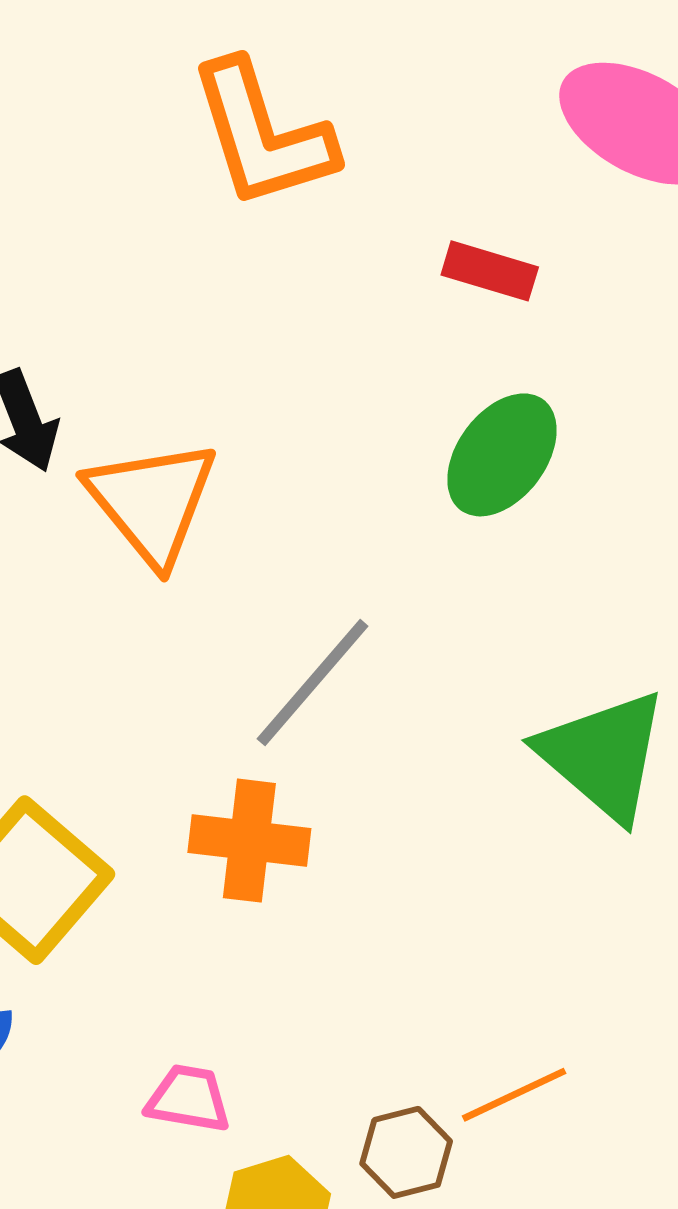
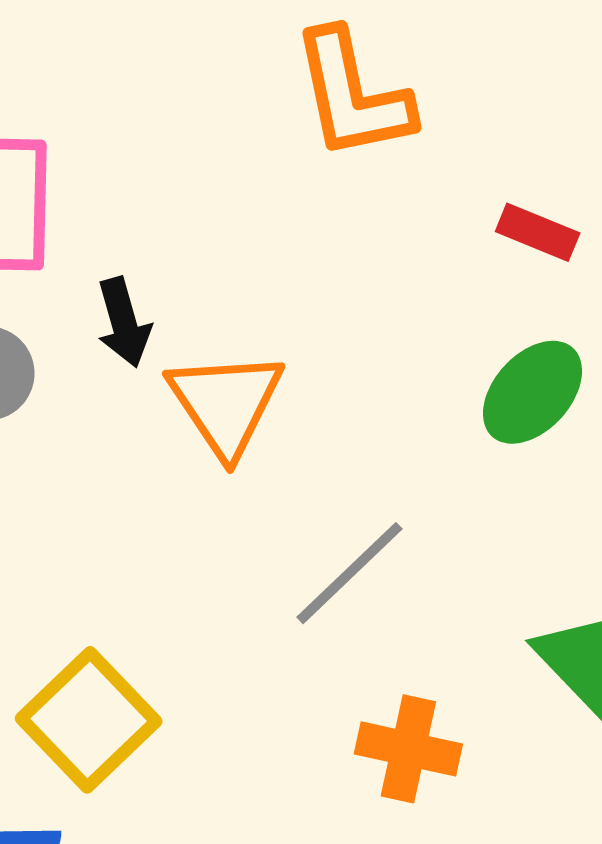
orange cross: (249, 841) -> (408, 749), moved

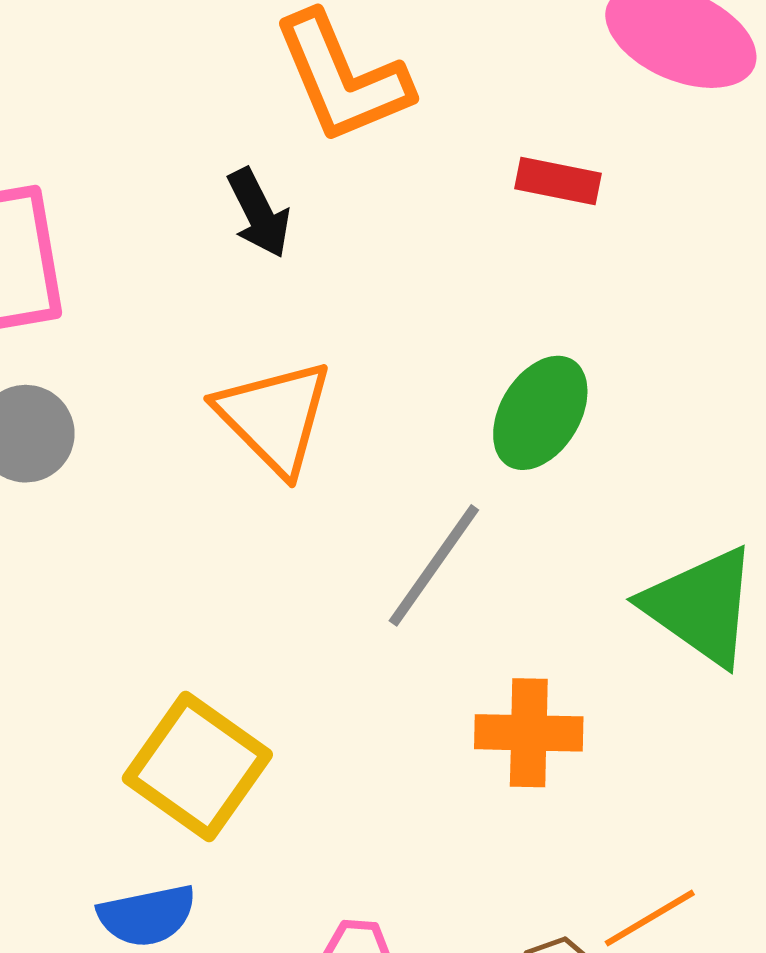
black arrow: (124, 322) -> (259, 213), moved
green ellipse: (533, 392) -> (540, 413), moved

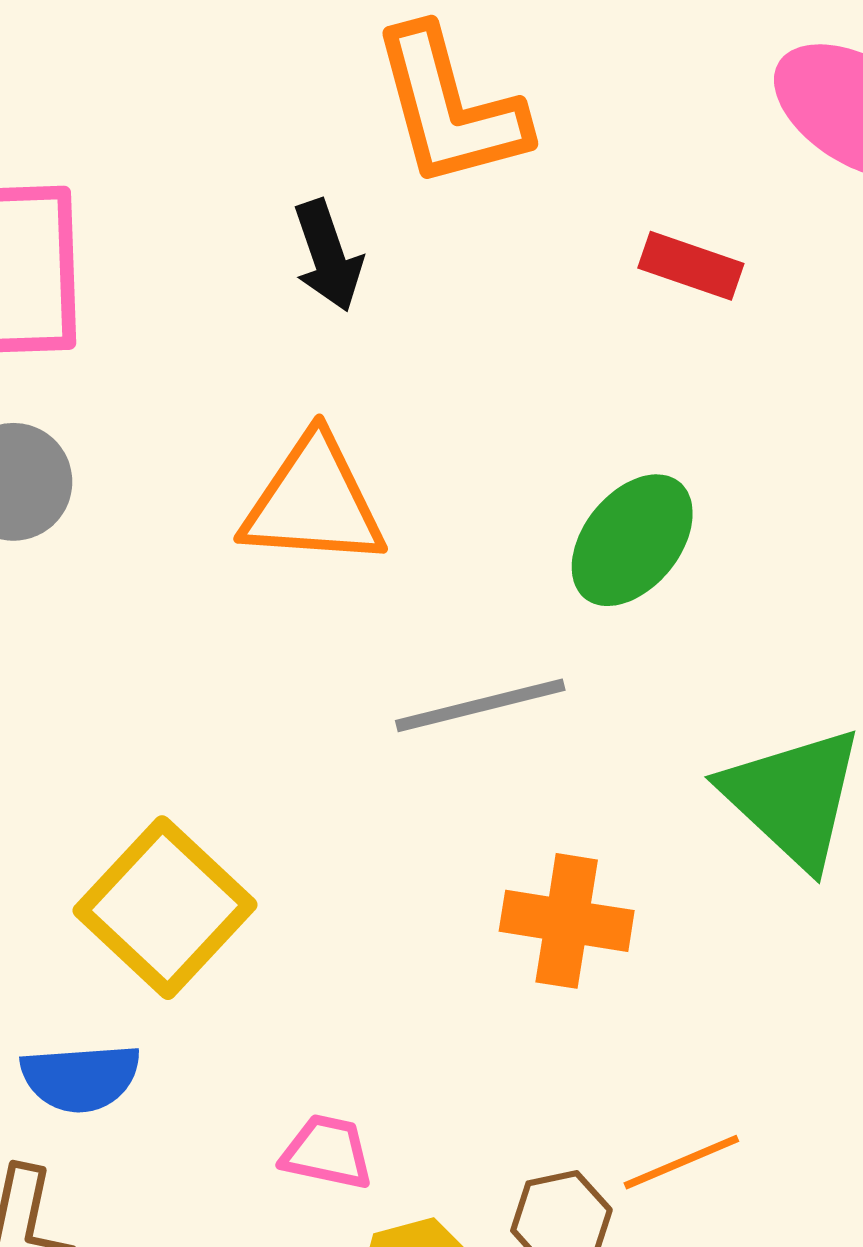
orange triangle: (274, 417) -> (314, 502), turned -49
gray line: (434, 565) -> (480, 705), turned 33

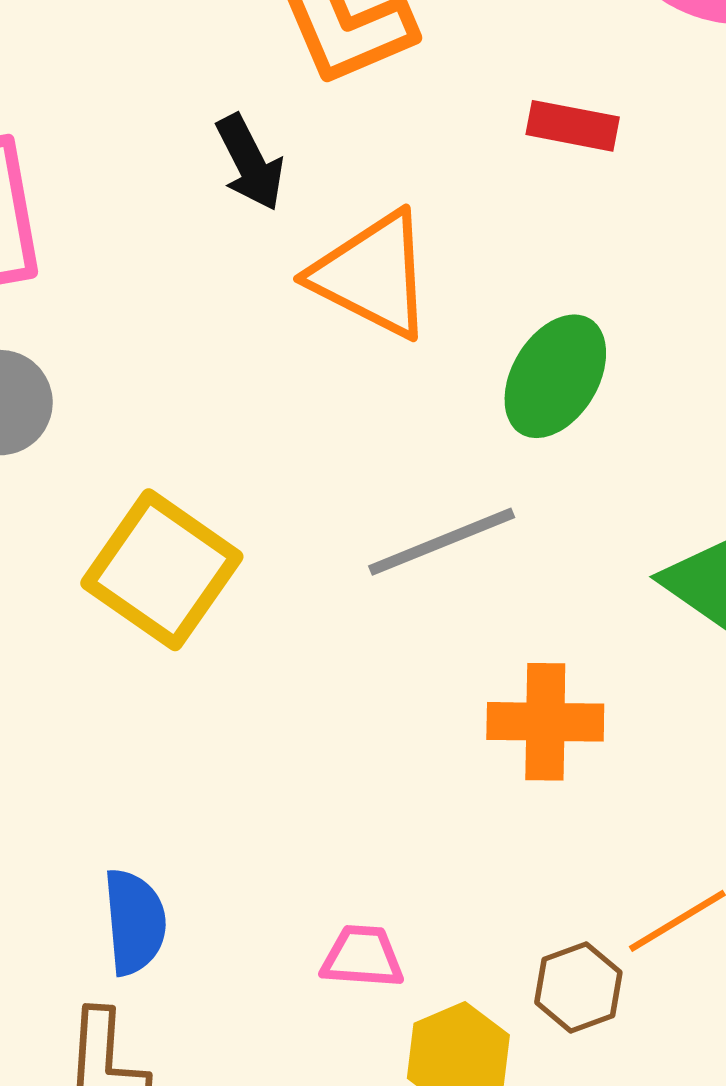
orange triangle: (314, 502) -> (372, 275), moved, turned 31
yellow square: (165, 908) -> (162, 570), moved
blue semicircle: (81, 1078) -> (135, 922), turned -83

